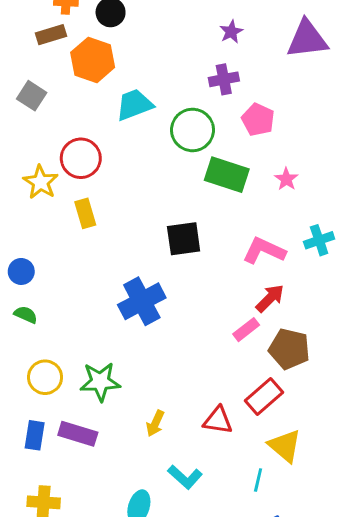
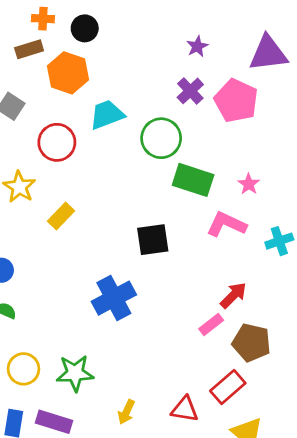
purple cross: (224, 79) -> (190, 91), turned -32
pink pentagon: (258, 120) -> (236, 101), moved, size x1.4
red circle: (81, 158) -> (57, 142), moved
yellow rectangle: (85, 213) -> (61, 216), turned 60
pink L-shape: (264, 251) -> (226, 224), moved

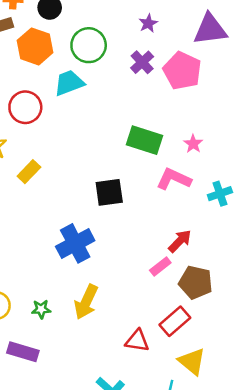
green circle: (161, 138) -> (89, 45), moved
green star: (75, 373) -> (41, 309), size x0.6
yellow arrow: (126, 412) -> (86, 302), moved, size x1.6

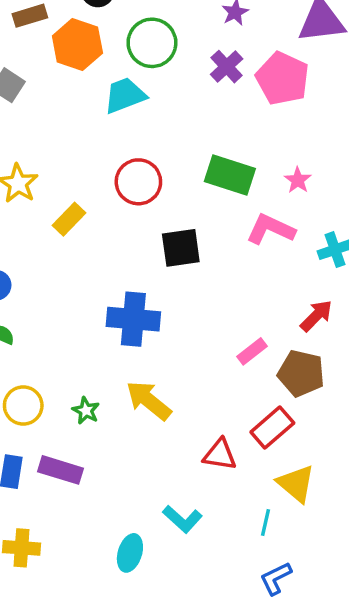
red circle: (25, 107) -> (138, 182), moved
red arrow: (180, 241) -> (316, 316), moved
blue cross: (75, 243) -> (133, 319), turned 33
yellow arrow: (86, 302) -> (149, 400), turned 104
green star: (41, 309) -> (86, 411), turned 30

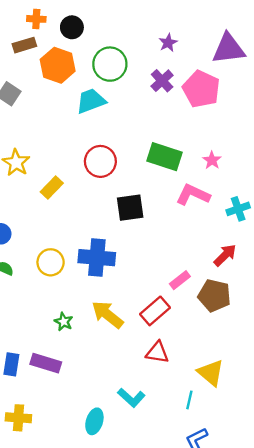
yellow circle: (23, 406) -> (51, 262), moved
red rectangle: (272, 428) -> (155, 311), moved

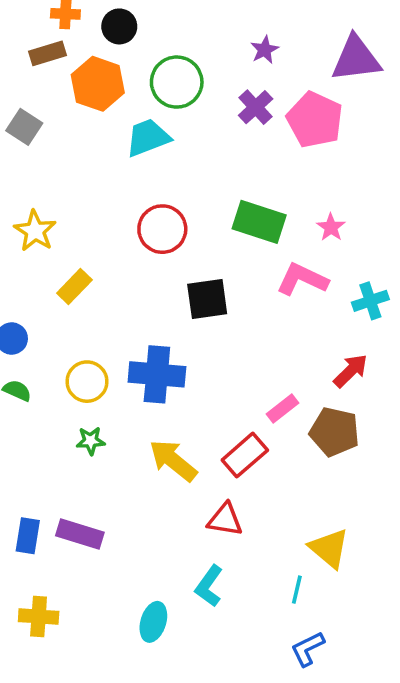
yellow rectangle: (52, 188) -> (74, 286), moved
green star: (64, 322) -> (91, 441), moved, turned -30
red triangle: (157, 353) -> (225, 520), moved
cyan L-shape: (131, 398) -> (209, 586), turned 84

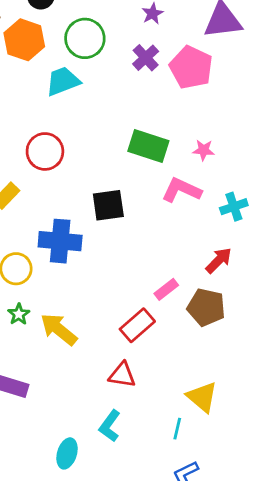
pink star: (331, 227) -> (204, 150), turned -30
red circle: (162, 229) -> (45, 151), moved
blue cross: (157, 374) -> (60, 241), moved
green star: (91, 441) -> (19, 314), turned -30
yellow arrow: (173, 460) -> (59, 329), moved

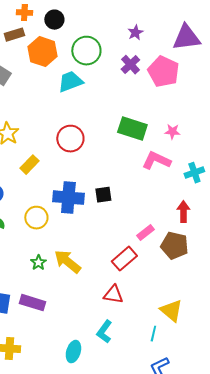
red circle: (45, 151) -> (70, 139), moved
black square: (108, 205) -> (103, 195), moved, size x0.7
red arrow: (219, 260) -> (183, 212), turned -45
green star: (19, 314) -> (38, 263), moved

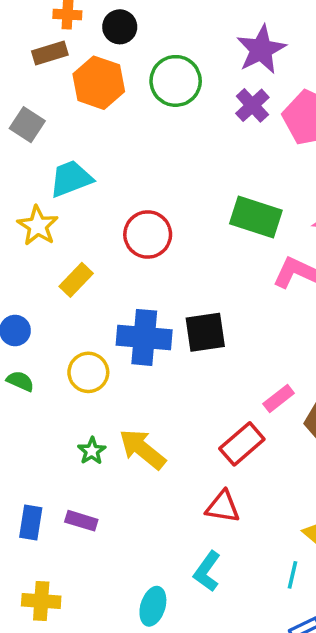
purple star: (135, 33) -> (261, 50), size x1.8
cyan trapezoid: (70, 82) -> (71, 179), moved
black square: (103, 195) -> (205, 332), size x1.4
purple rectangle: (32, 303) -> (81, 521), size x0.7

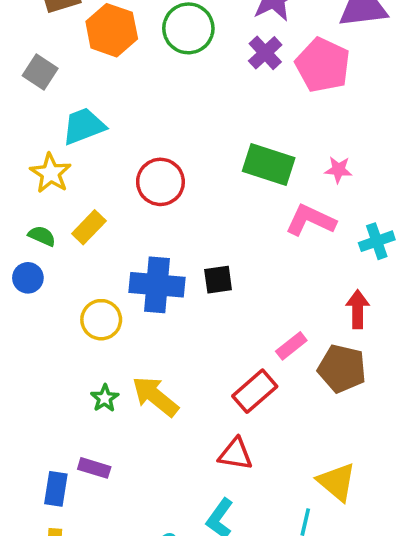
black square: (205, 332) -> (218, 280), size x0.7
green semicircle: (20, 381) -> (42, 236), moved
blue rectangle: (31, 522) -> (56, 489), moved

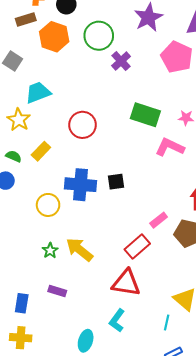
purple cross: (265, 53) -> (121, 61), moved
red triangle: (235, 454) -> (126, 283), size x1.4
purple rectangle: (94, 468) -> (57, 291), moved

